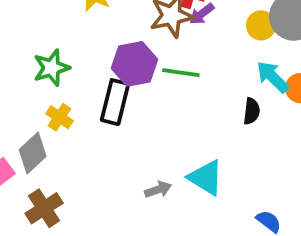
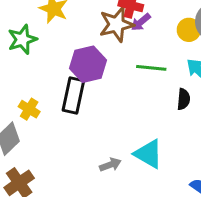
green star: (51, 68) -> (22, 39), moved
green line: (181, 73) -> (151, 68), moved

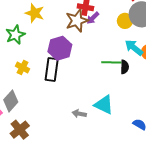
green line: (151, 68) -> (111, 62), moved
yellow cross: (29, 109) -> (23, 67), moved
gray arrow: (110, 165) -> (79, 114), turned -144

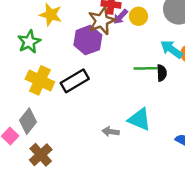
yellow circle: (125, 21) -> (138, 16), moved
purple hexagon: (60, 48) -> (88, 40), moved
yellow cross: (23, 67) -> (40, 80), size x1.6
black rectangle: (52, 69) -> (75, 81), turned 55

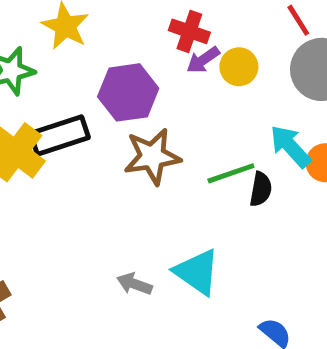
brown star: (102, 21) -> (152, 156), moved
green line: (146, 68) -> (231, 173), turned -30
black rectangle: (75, 81) -> (59, 135), moved

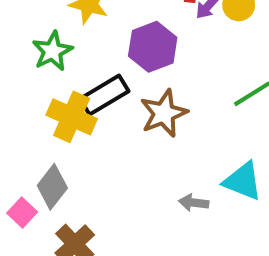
brown star: (152, 156) -> (164, 113), moved

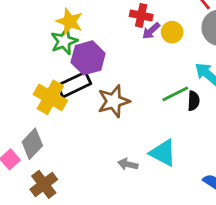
purple hexagon: (153, 47) -> (88, 58), moved
green star: (52, 51) -> (64, 41), moved

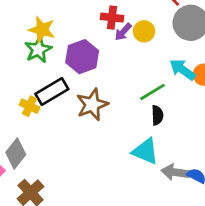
purple hexagon: (88, 58) -> (82, 57), moved
yellow cross: (50, 97) -> (29, 106), size x0.6
black semicircle: (194, 101) -> (157, 115), moved
gray arrow: (128, 164) -> (175, 172), moved, size x1.4

